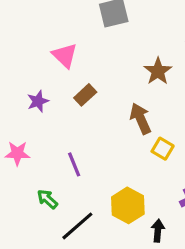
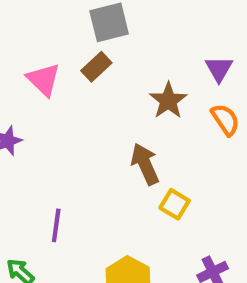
brown rectangle: (85, 95) -> (96, 67), moved
purple line: (74, 164) -> (56, 225), turned 30

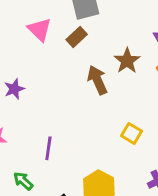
pink triangle: (44, 79) -> (39, 30), moved
brown arrow: (145, 164) -> (97, 80), moved

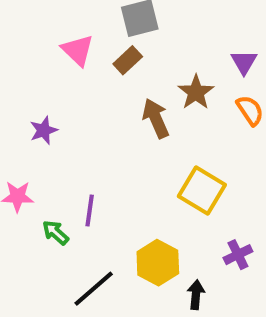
yellow square: (132, 133) -> (202, 190), size x1.6
green arrow: (23, 181) -> (56, 233), moved

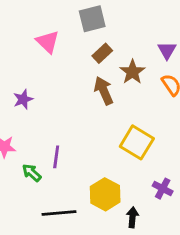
brown rectangle: (128, 60) -> (102, 53), moved
purple cross: (238, 255) -> (163, 189), turned -36
black line: (94, 289) -> (59, 213), turned 36

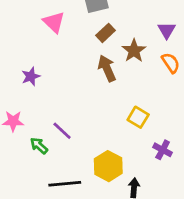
yellow square: (137, 142) -> (138, 117), size x0.7
purple line: (56, 157) -> (62, 131), turned -55
purple cross: (163, 189) -> (163, 150), moved

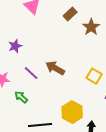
brown arrow: (107, 68) -> (55, 68), moved, turned -36
purple line: (62, 131) -> (31, 73), moved

